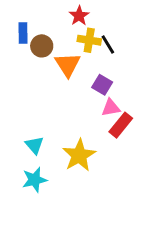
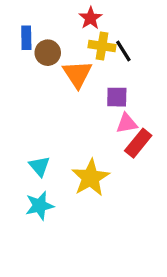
purple square: (102, 85) -> (117, 97), turned -30

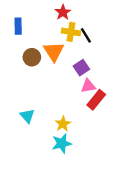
brown circle: (48, 53) -> (32, 57), moved
purple square: (117, 97) -> (81, 68), turned -35
yellow star: (90, 178) -> (63, 124), size x0.6
cyan star: (39, 206) -> (62, 143), moved

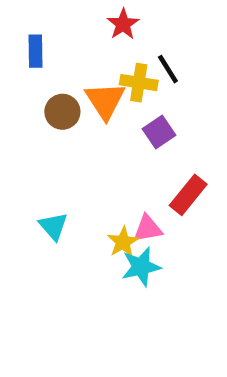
yellow cross: (71, 32) -> (139, 83), moved
pink triangle: (88, 86) -> (148, 229), moved
cyan star: (62, 143) -> (141, 267), moved

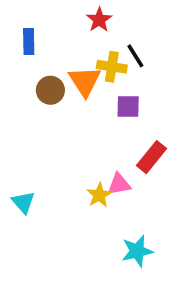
purple square: (159, 132) -> (128, 106), turned 35
cyan triangle: (53, 226) -> (23, 202), moved
cyan star: (141, 267) -> (137, 251), moved

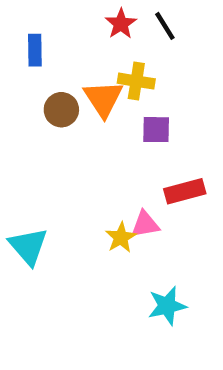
black line: (135, 56) -> (165, 26), moved
red rectangle: (152, 157) -> (185, 191), turned 36
cyan triangle: (23, 202) -> (28, 246), size x1.4

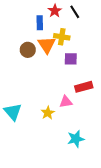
blue rectangle: (35, 50) -> (40, 23), moved
yellow star: (121, 237) -> (48, 113), moved

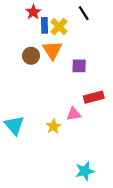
red star: (55, 11) -> (33, 12), moved
yellow cross: (62, 37) -> (59, 27), moved, turned 35
cyan star: (76, 139) -> (85, 171), moved

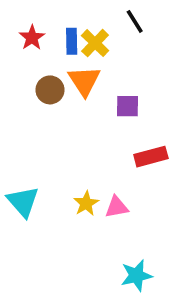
red star: (33, 12) -> (32, 38), moved
pink triangle: (74, 114) -> (117, 207), moved

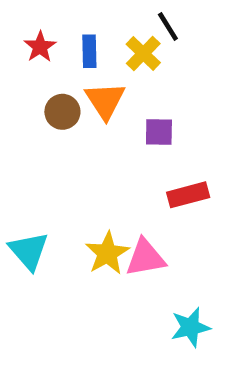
yellow cross: (95, 43) -> (143, 53), moved
yellow star: (86, 203) -> (107, 253), size x1.4
pink triangle: (117, 207) -> (145, 258), size x1.4
cyan star: (137, 276) -> (190, 327), moved

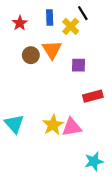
blue rectangle: (89, 51) -> (50, 18), moved

